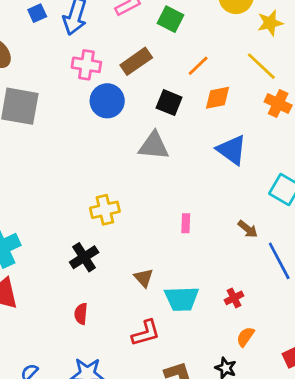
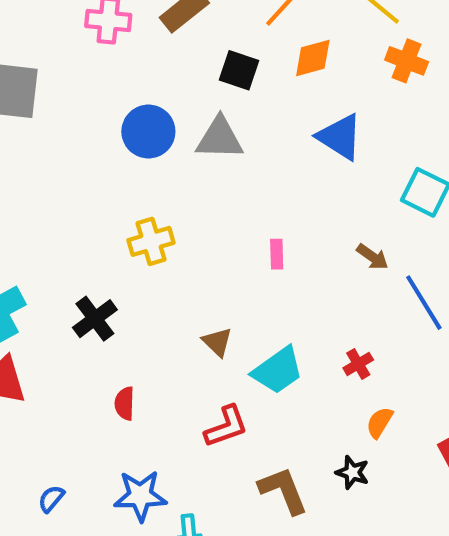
blue circle: (107, 101) -> (148, 132), moved
black cross: (84, 257) -> (95, 319), moved
cyan trapezoid: (182, 299) -> (278, 370), turned -30

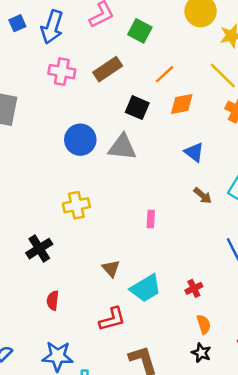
blue triangle: (340, 137) -> (194, 152), size x0.7
brown arrow: (372, 257) -> (203, 196), moved
orange semicircle: (380, 422) -> (204, 324), turned 126
black star: (352, 472) -> (201, 353), moved

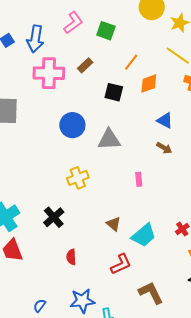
brown rectangle: (108, 69) -> (85, 65), size x0.7
pink cross: (62, 72) -> (49, 73), size x1.4
gray triangle: (122, 147) -> (109, 139), moved
brown arrow: (203, 196) -> (164, 148), moved

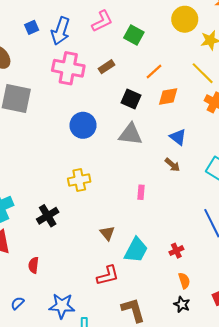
gray triangle: (109, 139) -> (130, 134), moved
cyan trapezoid: (144, 235) -> (136, 250), turned -32
red semicircle: (71, 257) -> (34, 265), moved

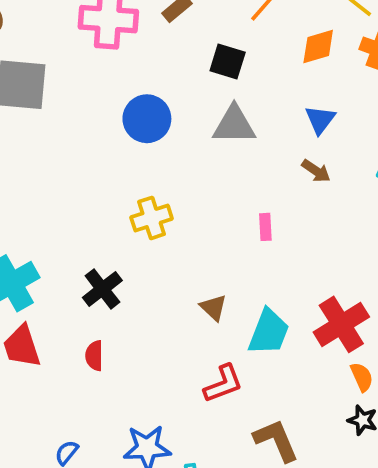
orange diamond: (168, 97) -> (318, 46), moved
blue triangle: (178, 137) -> (320, 120), turned 36
red cross: (176, 251) -> (341, 324), size x2.0
red semicircle: (34, 265) -> (94, 356), moved

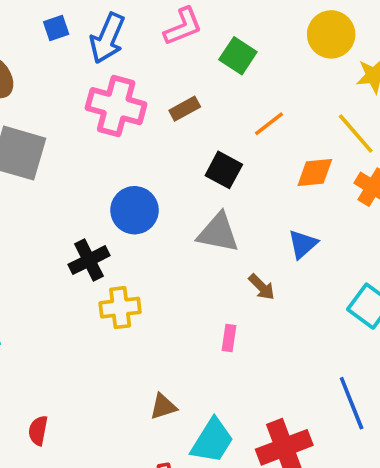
brown arrow: (316, 171) -> (262, 287), moved
black cross: (102, 289) -> (89, 260), moved
brown triangle: (213, 308) -> (163, 406), turned 48

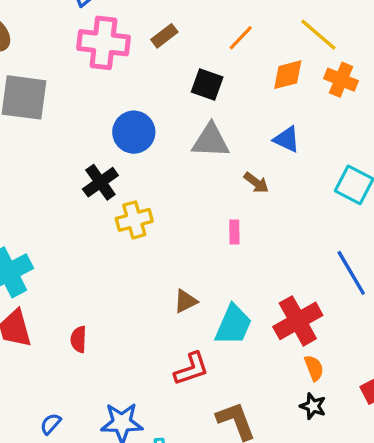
blue triangle: (303, 244) -> (287, 139), turned -44

